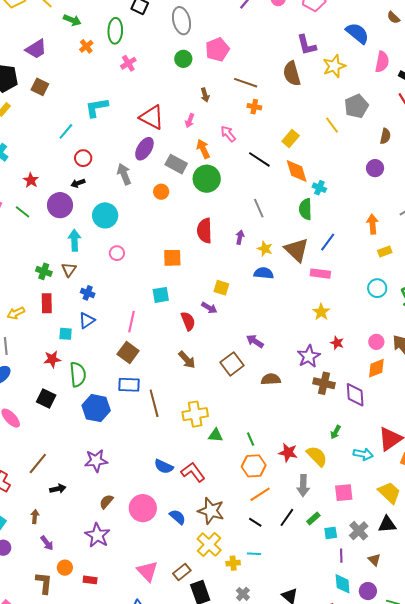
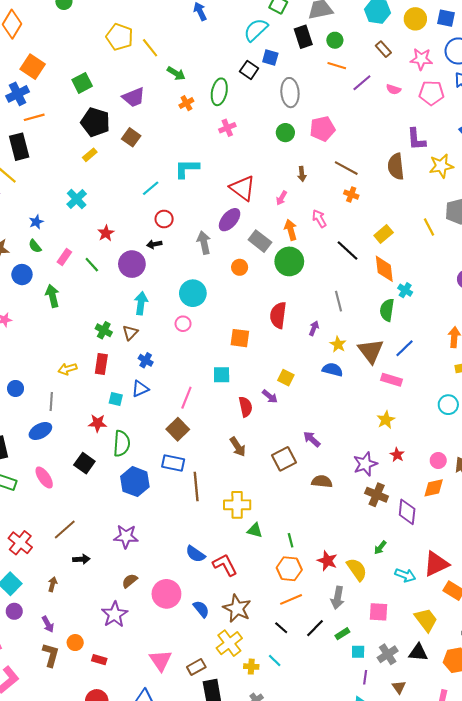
cyan circle: (105, 215) -> (193, 293), moved
purple arrow: (47, 543) -> (48, 624), moved
cyan line: (254, 554) -> (275, 660), turned 32

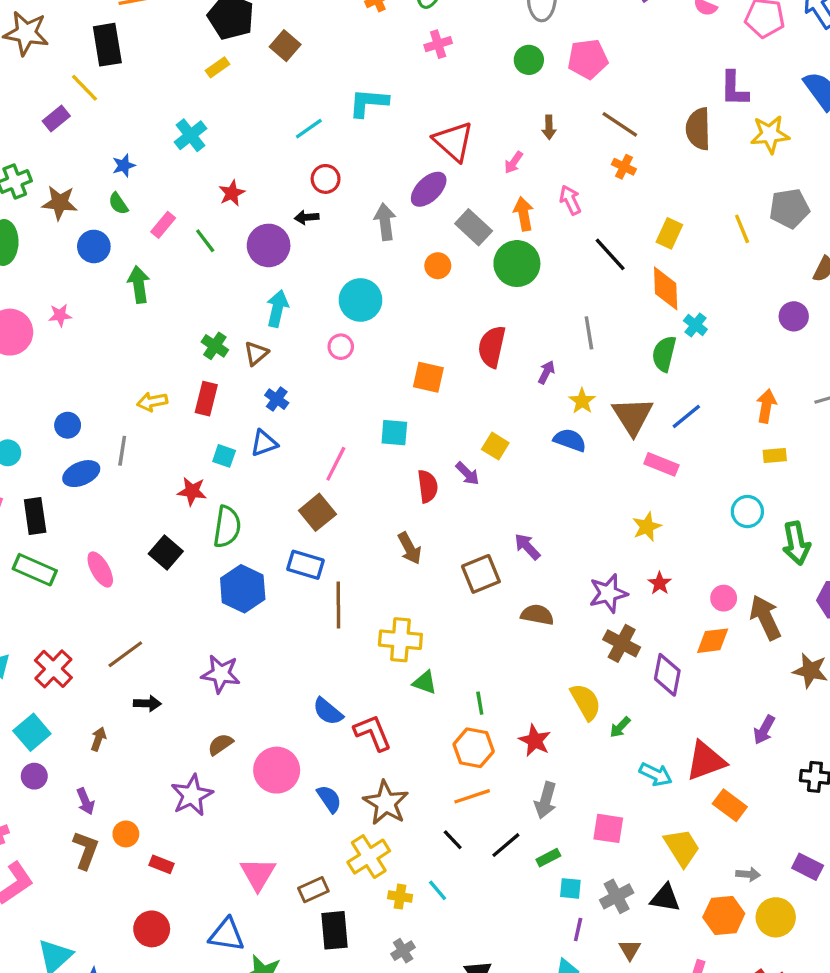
yellow rectangle: (384, 234) -> (669, 233), turned -30
blue ellipse: (40, 431) -> (81, 474), moved
yellow semicircle: (357, 569) -> (586, 702), moved

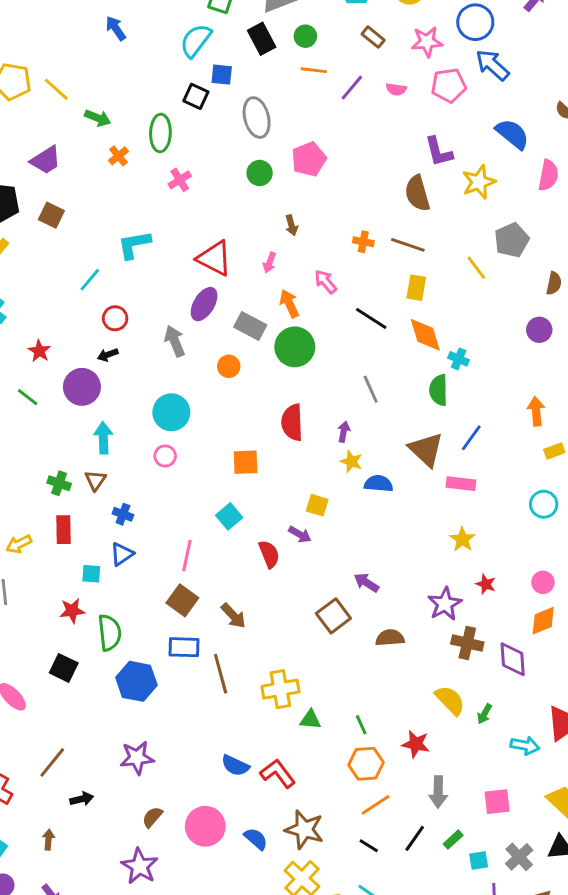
brown line: (620, 124) -> (408, 245), moved
yellow star: (582, 401) -> (351, 461), moved
cyan square: (394, 433) -> (229, 516), turned -30
brown arrow: (410, 548) -> (233, 616), moved

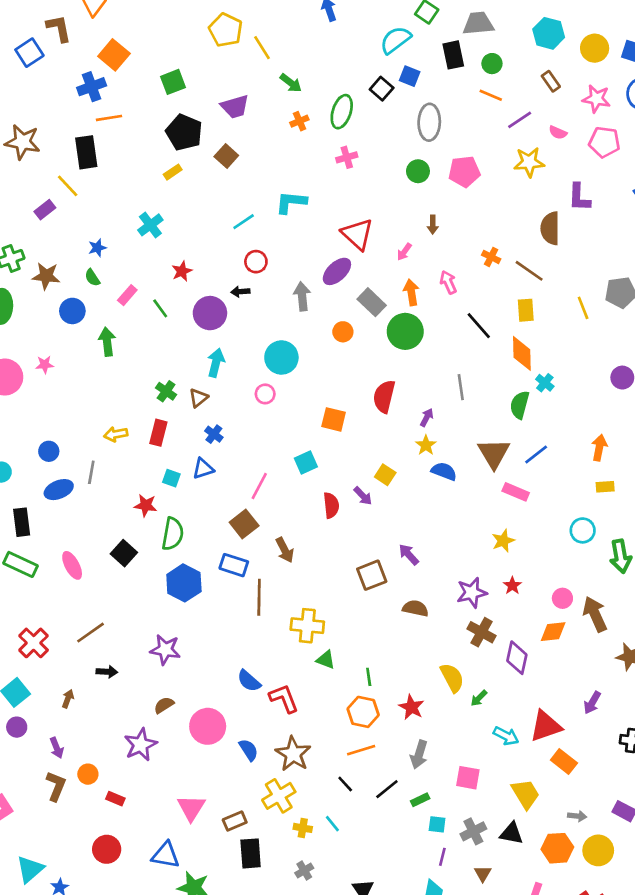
yellow star: (479, 182) -> (529, 162), moved
yellow rectangle: (416, 288) -> (526, 310), turned -30

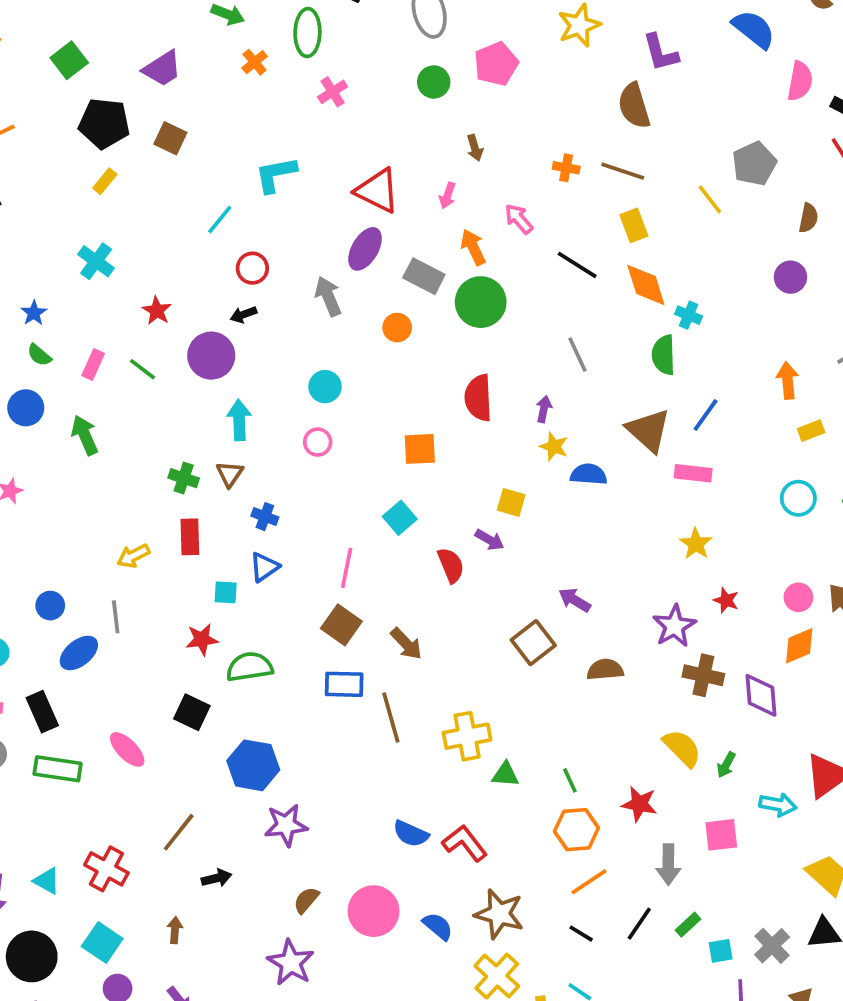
cyan circle: (281, 357) -> (325, 387), size x0.7
green semicircle: (173, 534) -> (250, 667), turned -92
blue hexagon: (184, 583) -> (253, 765), moved
pink square: (468, 778) -> (721, 835), moved

